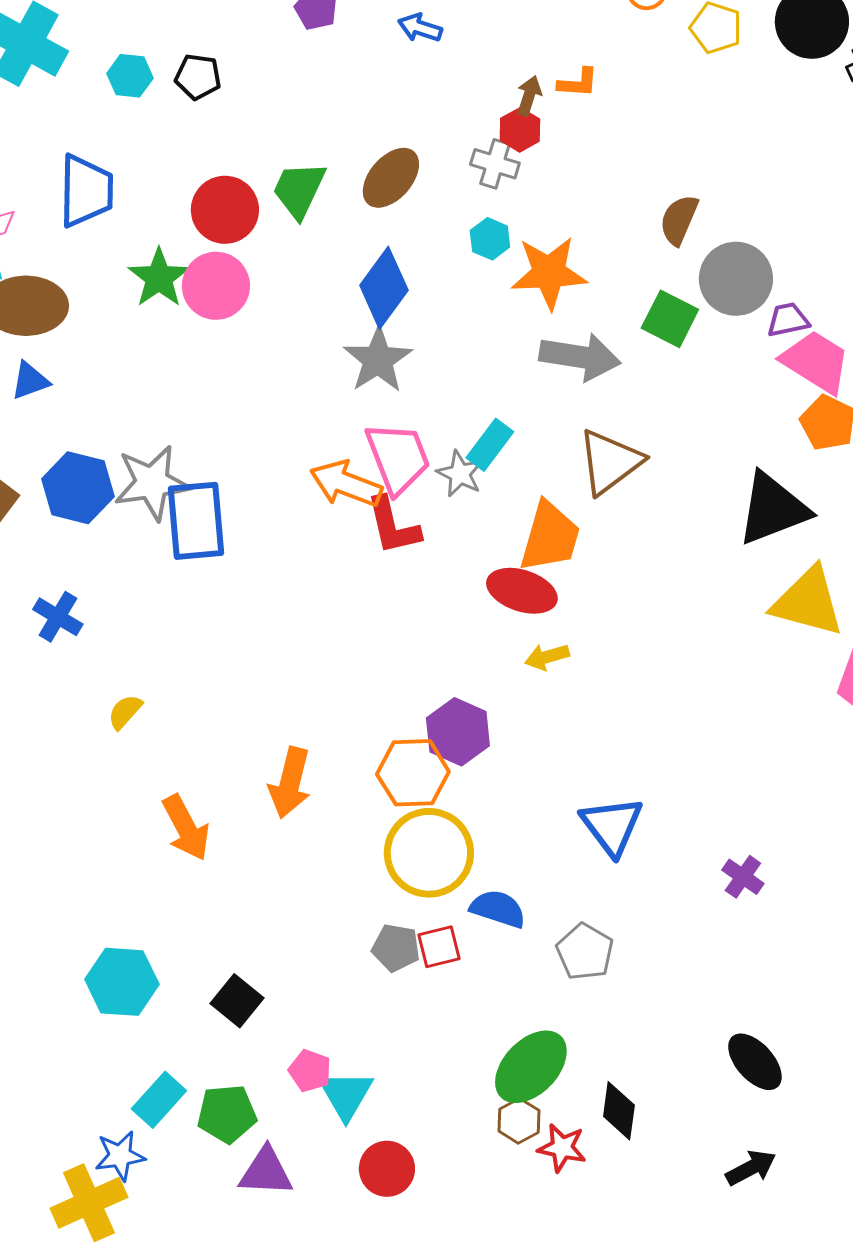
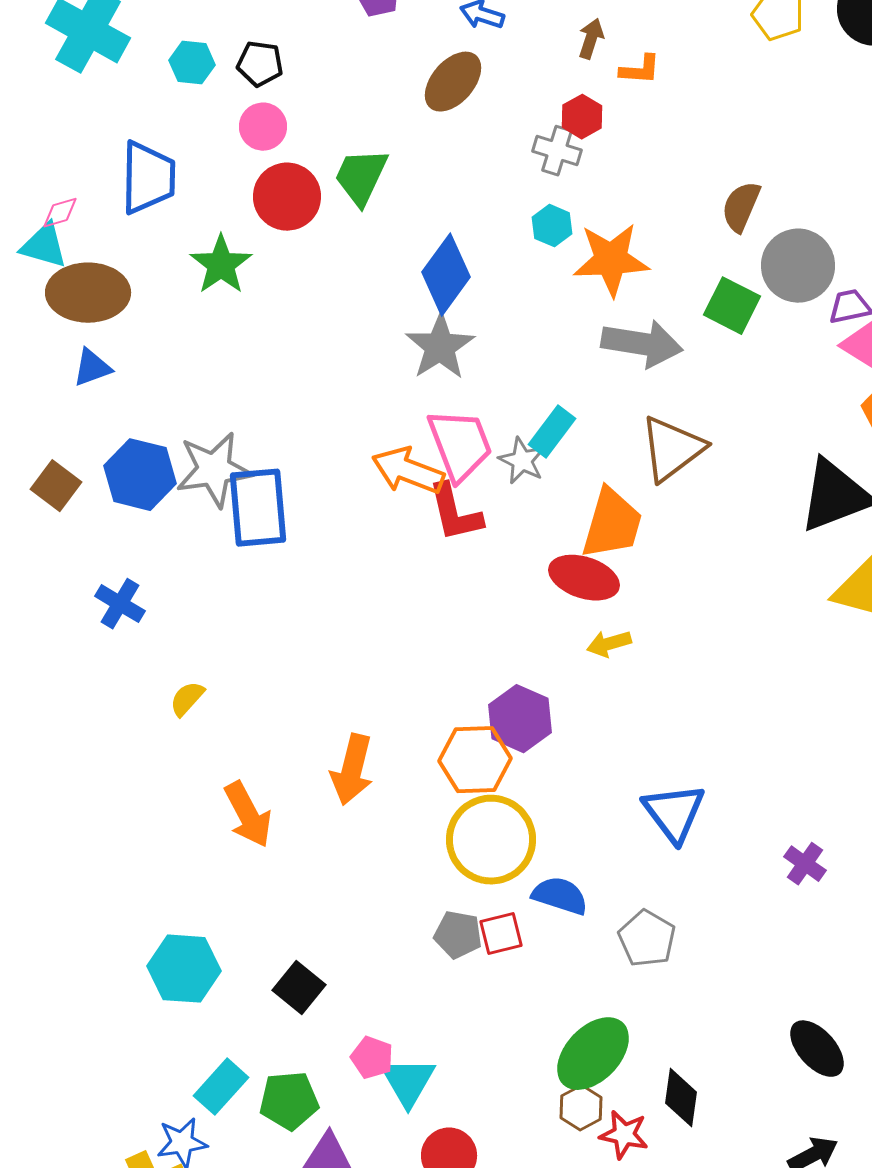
brown arrow: (529, 96) -> (591, 39), moved
brown ellipse: (391, 178) -> (453, 82), moved
pink circle: (216, 286) -> (263, 127), moved, size x0.7

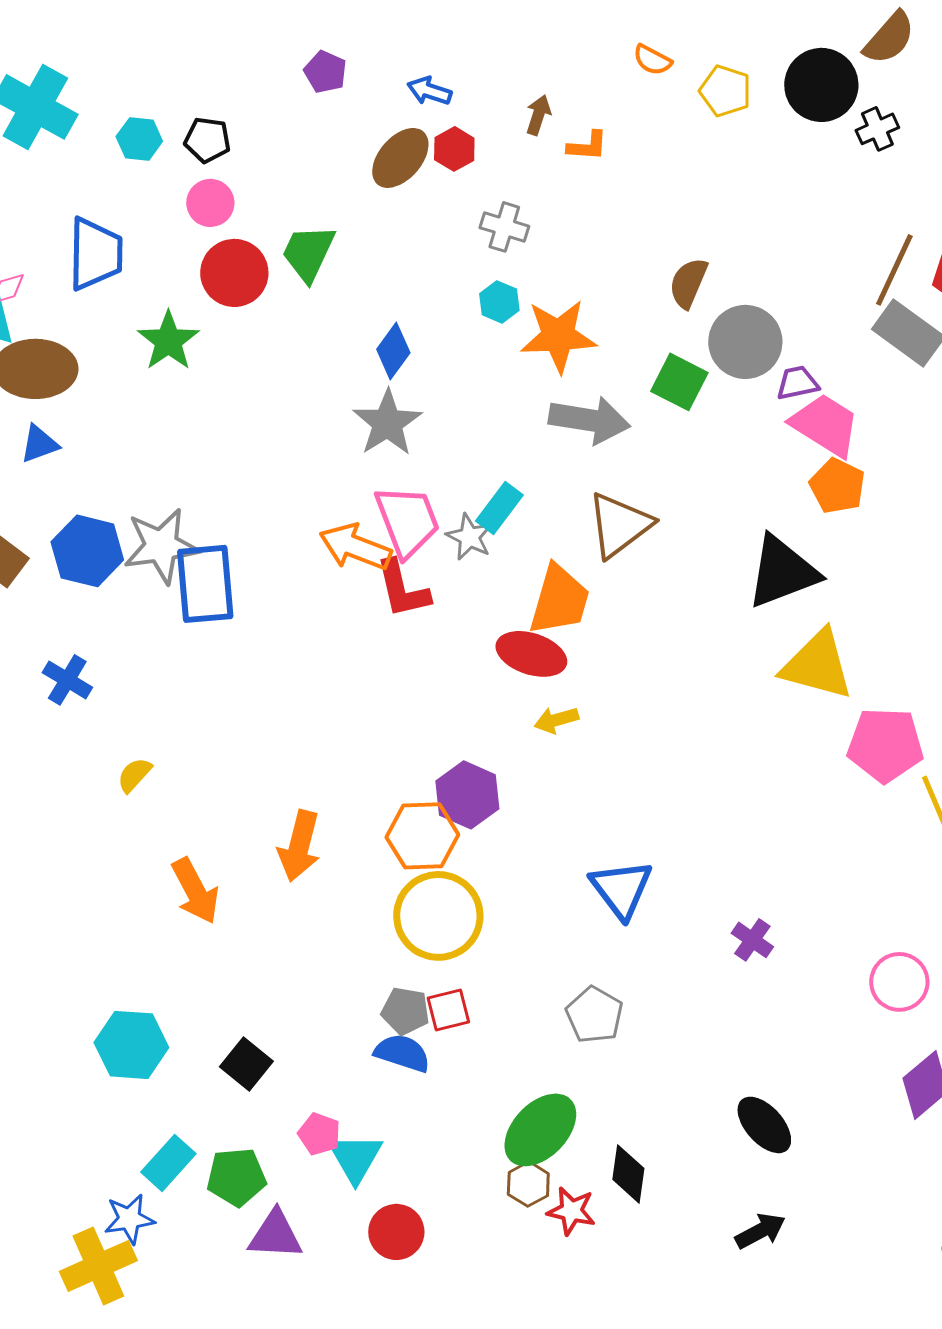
red hexagon: (582, 117) -> (454, 149), moved
blue diamond: (446, 275) -> (393, 351), size x0.7
blue semicircle: (560, 896) -> (402, 1053), moved

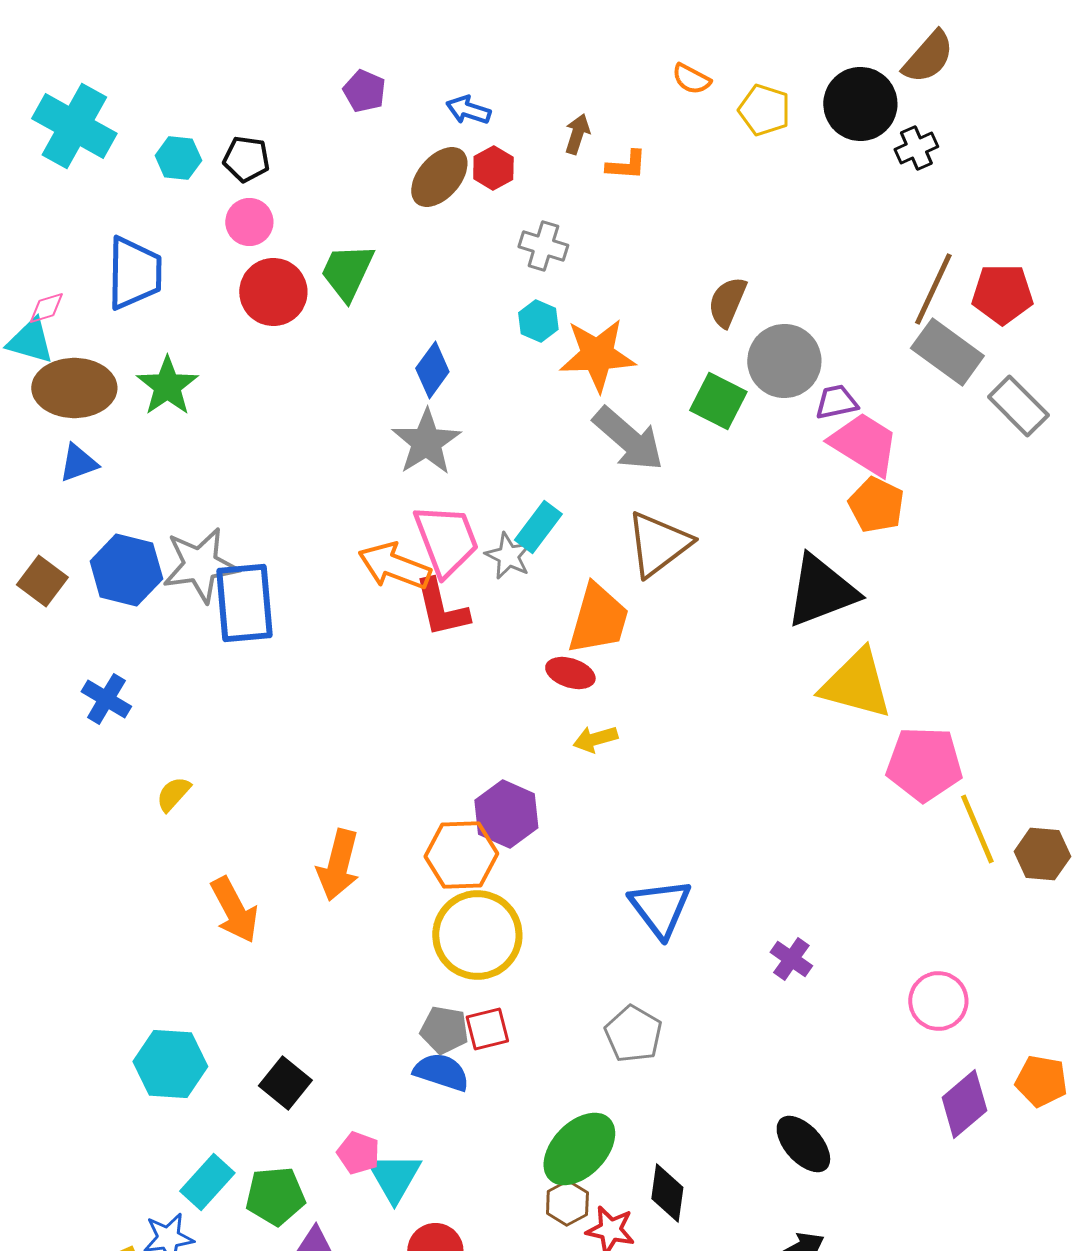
green star: (168, 341) -> (167, 386), moved
gray arrow: (589, 420) -> (628, 439), turned 32
red ellipse: (531, 654) -> (570, 673), size x0.7

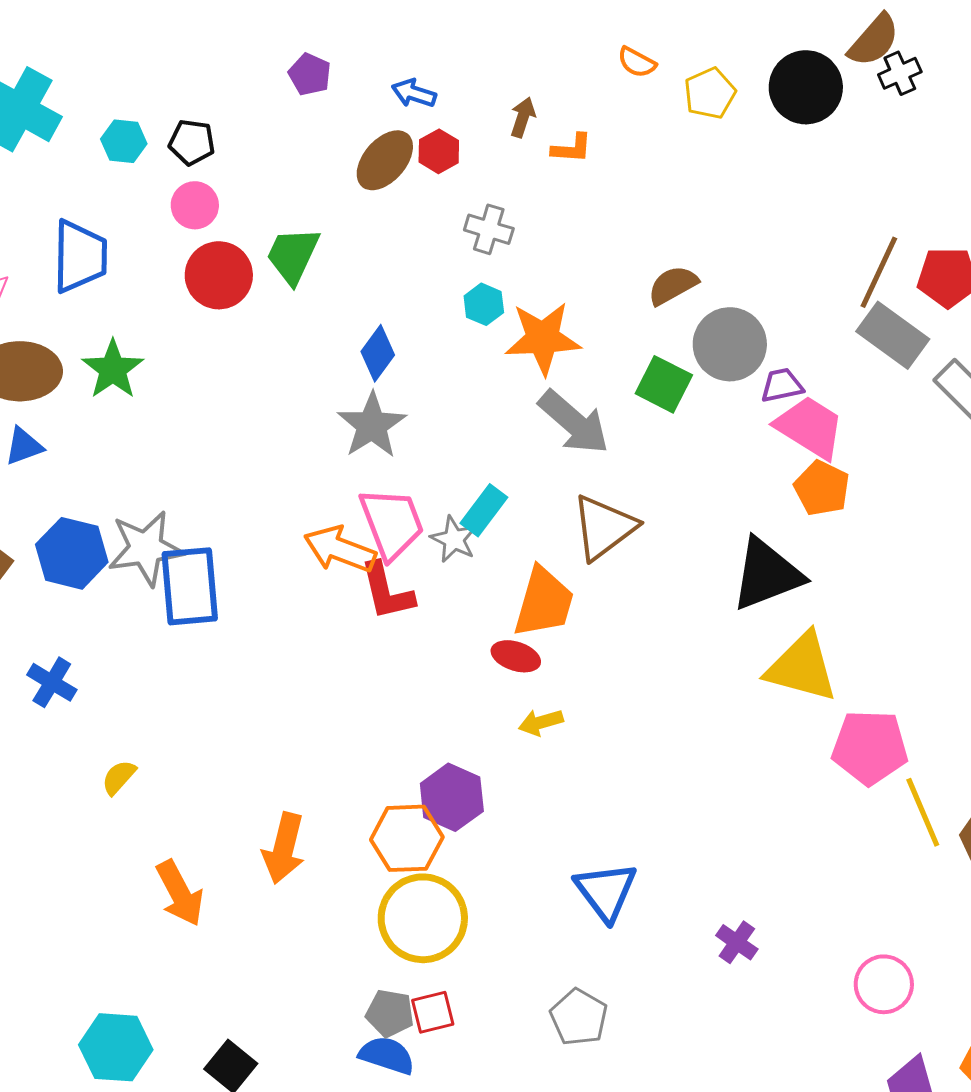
yellow pentagon: (764, 110) -> (710, 93), turned 30
black cross: (916, 148) -> (900, 73), moved
brown semicircle: (727, 302) -> (673, 285), turned 38

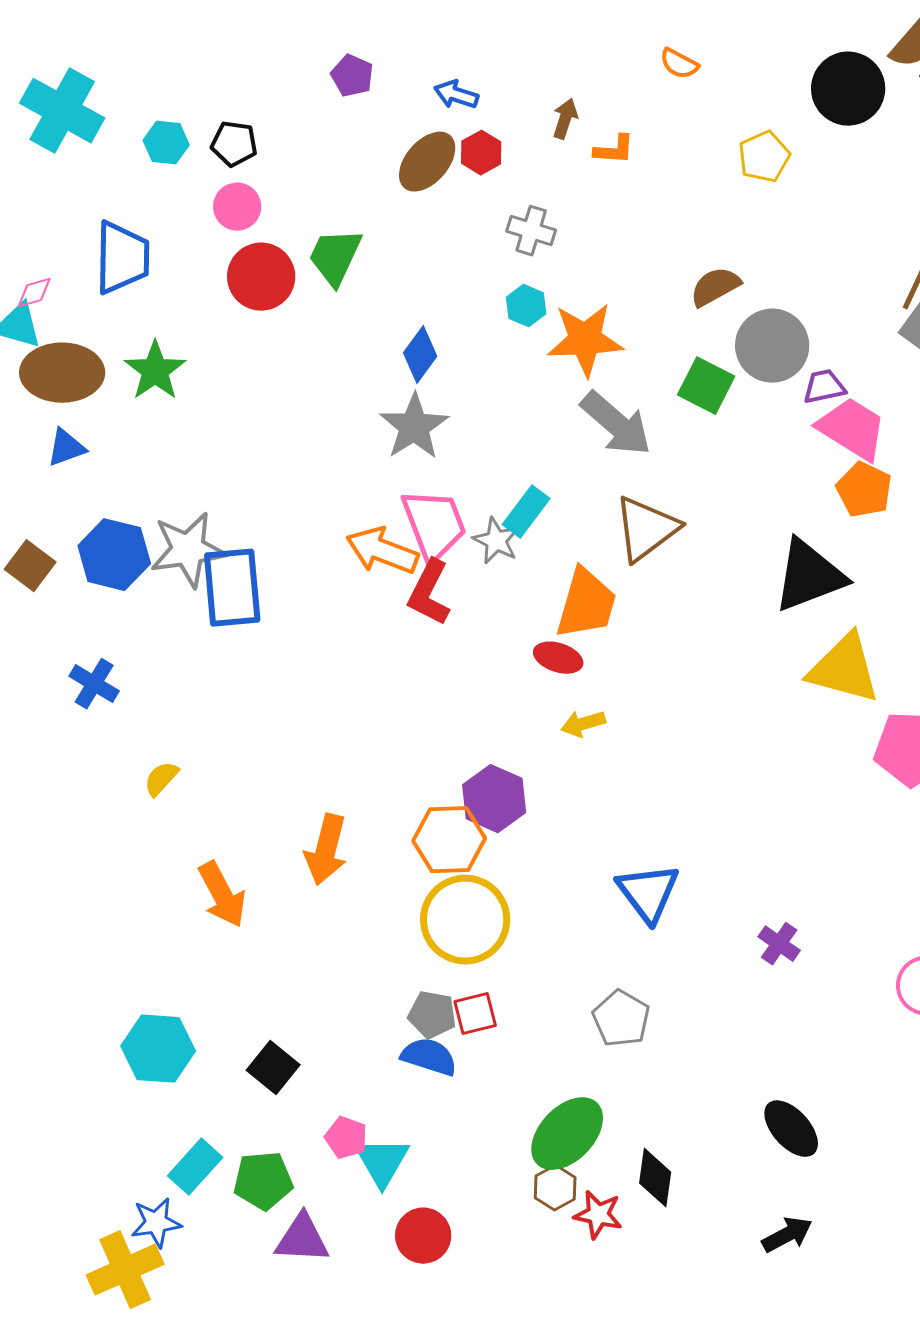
yellow pentagon: (710, 93) -> (764, 157), moved
red L-shape: (387, 591) -> (429, 593), turned 40

